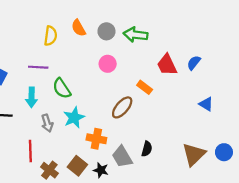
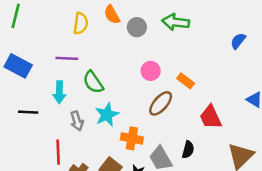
gray circle: (106, 31) -> (137, 27), moved
blue semicircle: (194, 63) -> (238, 41), moved
pink circle: (108, 64) -> (151, 71), moved
red trapezoid: (167, 65) -> (211, 117), moved

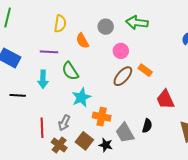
orange semicircle: (112, 15) -> (82, 41), moved
pink circle: (151, 71) -> (121, 51), moved
brown ellipse: (161, 103) -> (123, 76), moved
gray arrow: (77, 121) -> (64, 123), moved, turned 42

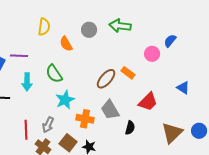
pink circle: (121, 51) -> (152, 54), moved
purple line: (49, 52) -> (19, 56), moved
red trapezoid: (165, 99) -> (148, 102), turned -110
gray trapezoid: (125, 133) -> (110, 110), moved

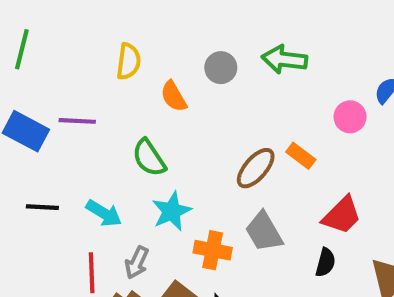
cyan arrow: (27, 82) -> (104, 213), moved, turned -60
black semicircle: (130, 128) -> (325, 262), moved

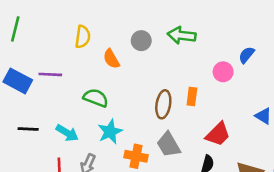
orange rectangle: (301, 156) -> (192, 97), turned 60
green semicircle: (149, 158) -> (96, 98), turned 145
brown ellipse: (256, 168) -> (163, 104), turned -32

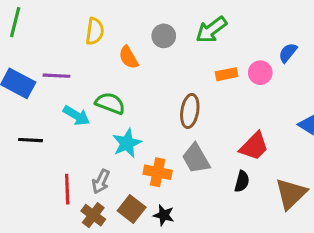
green arrow: (182, 35) -> (211, 30), turned -44
orange rectangle: (192, 97) -> (227, 74), moved, turned 72
cyan arrow: (67, 133) -> (76, 116), moved

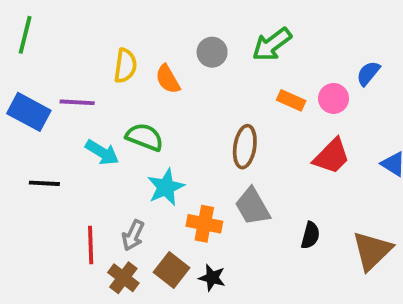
yellow semicircle: (95, 31) -> (125, 66), moved
orange rectangle: (227, 74) -> (291, 100), turned 35
red trapezoid: (254, 146) -> (332, 156), moved

